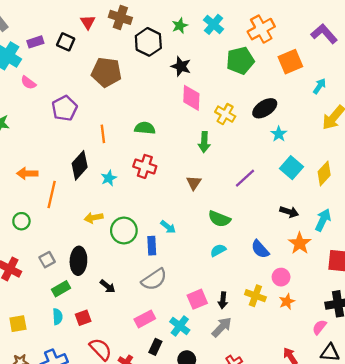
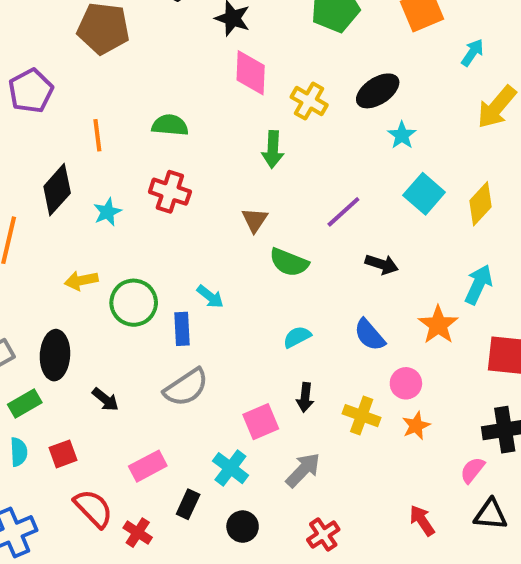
black arrow: (289, 212) -> (382, 264), moved
green semicircle: (219, 219) -> (289, 262), moved
black arrow: (223, 300) -> (305, 397), moved
pink rectangle: (145, 319) -> (148, 466), moved

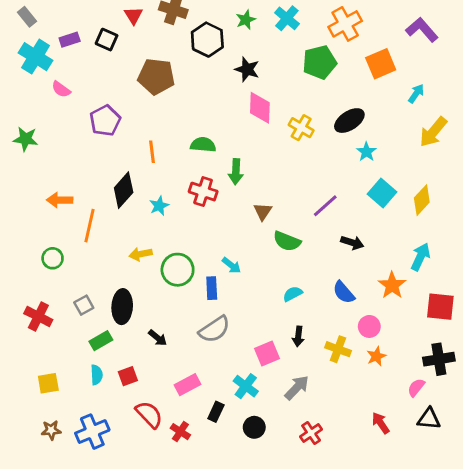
green arrow: (273, 149) -> (236, 172), moved

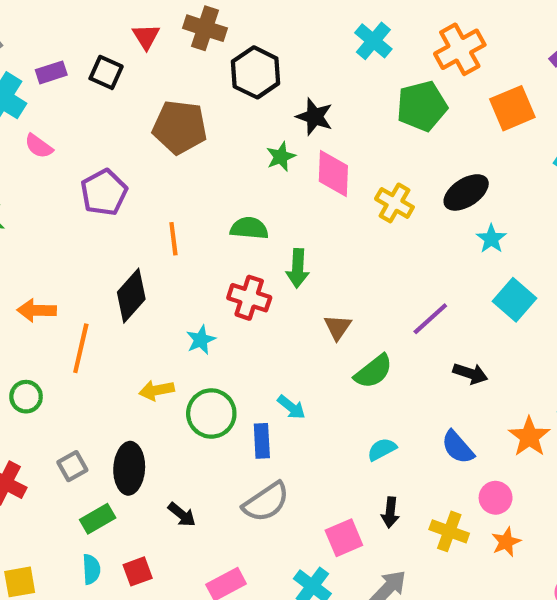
green star: (246, 20) -> (281, 157), moved
cyan star: (159, 206) -> (201, 340), moved
green semicircle: (287, 241) -> (373, 371), turned -60

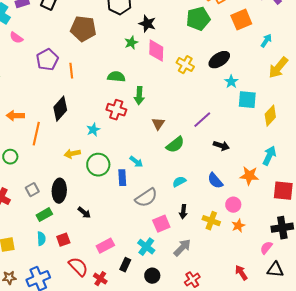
orange line: (173, 239) -> (71, 71), moved
cyan square: (515, 300) -> (247, 100), moved, turned -36
orange star: (529, 437) -> (249, 176), turned -30
gray semicircle: (266, 502) -> (146, 198), moved

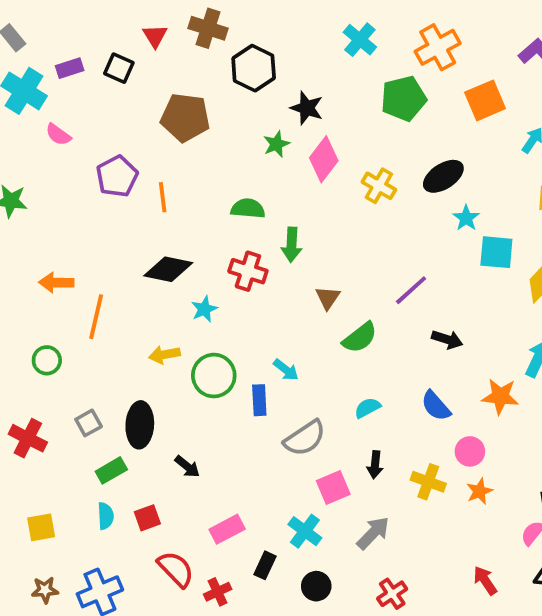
pink diamond: (156, 51) -> (324, 159), turned 35
black diamond: (60, 109) -> (168, 269), moved, turned 60
red cross: (100, 279) -> (218, 592), turned 32

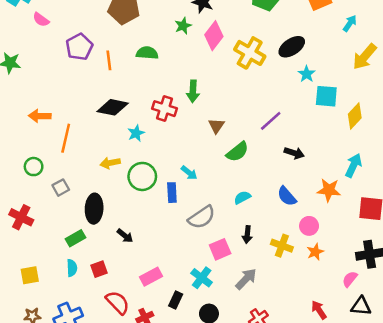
yellow cross: (379, 186) -> (250, 53), size x1.4
green semicircle: (248, 209) -> (147, 53), moved
gray square: (89, 423) -> (61, 188), moved

